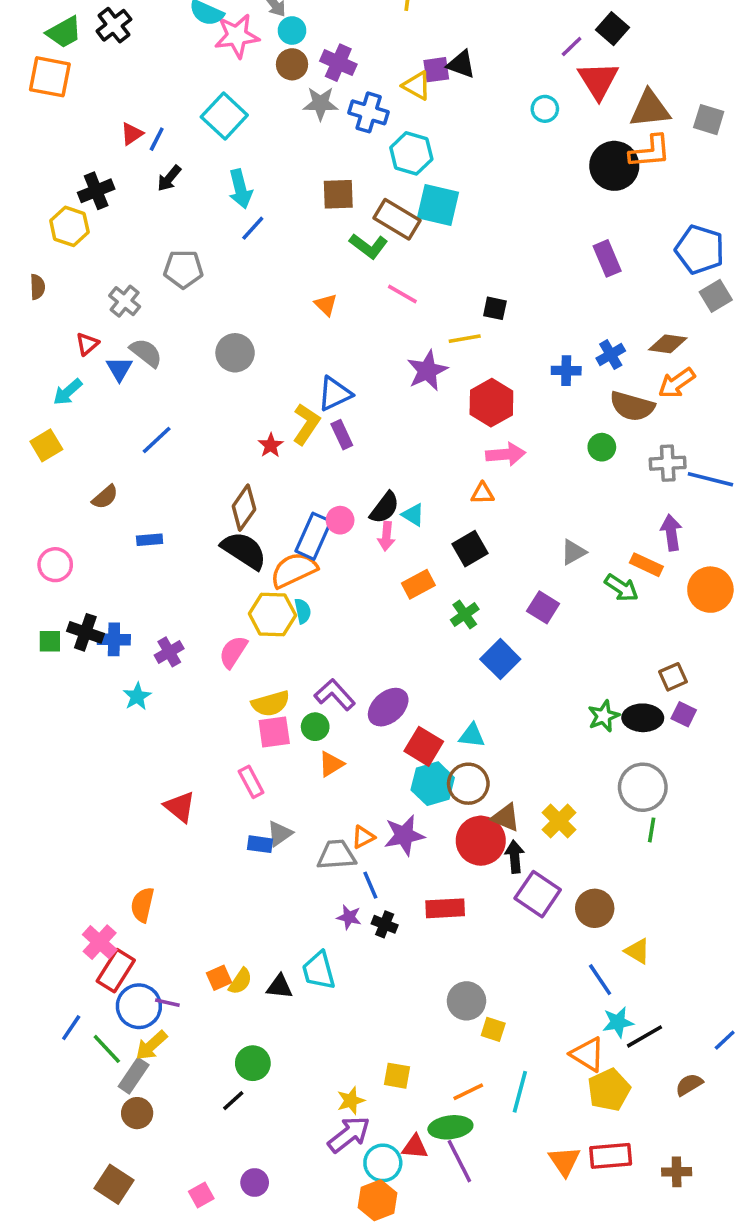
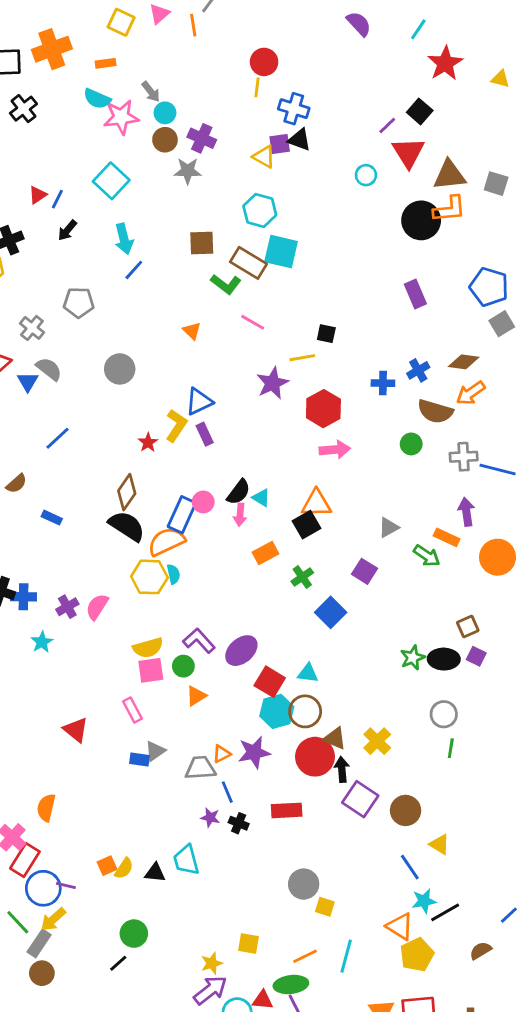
blue cross: (369, 112) -> (294, 109), moved
orange triangle: (483, 493) -> (316, 503), moved, size x1.6
blue rectangle: (150, 540) -> (52, 518), turned 30
pink semicircle: (233, 652) -> (97, 607), moved
gray circle: (643, 787) -> (444, 714), size x0.7

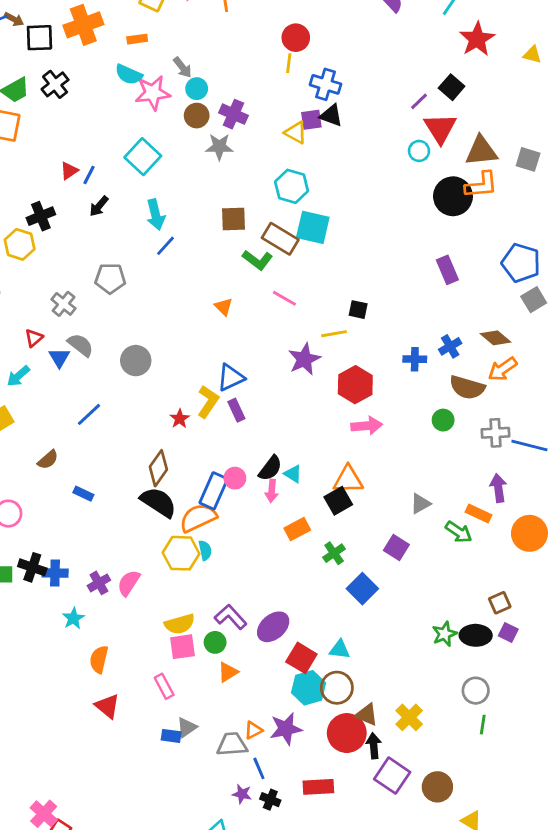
cyan circle: (366, 175) -> (419, 151), moved
brown diamond: (464, 362) -> (495, 338), turned 32
gray circle: (120, 369) -> (136, 361), moved
orange semicircle: (46, 808) -> (99, 659), moved

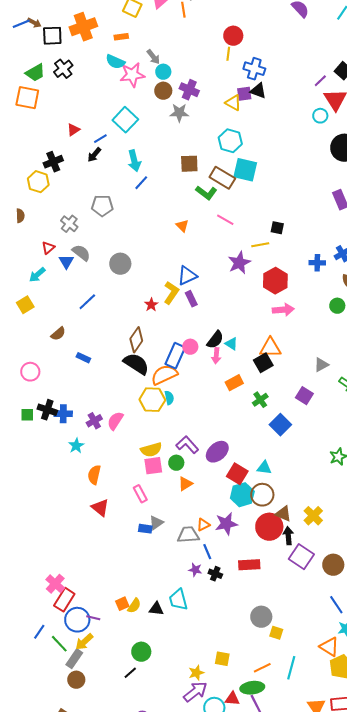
blue line: (89, 175) -> (100, 139), moved, turned 32

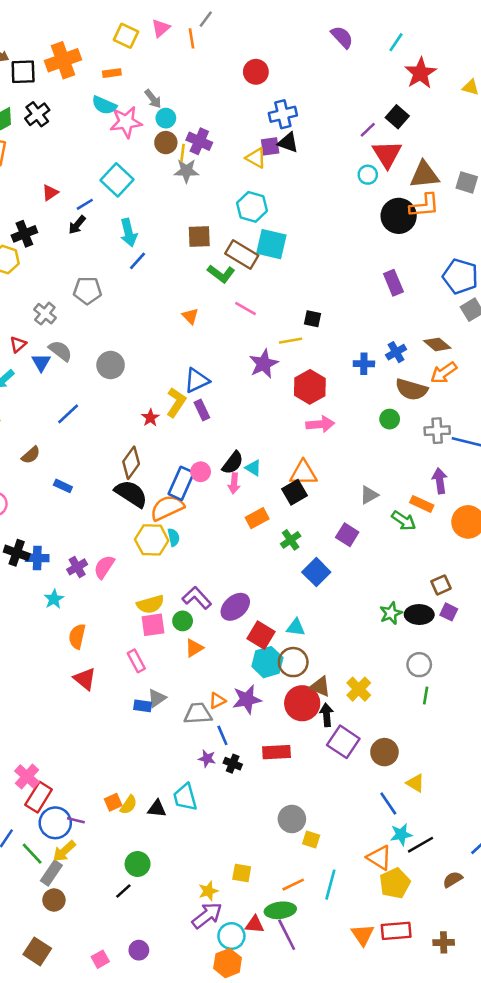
yellow line: (228, 54) -> (183, 153), moved
blue cross: (254, 69) -> (283, 114), turned -30

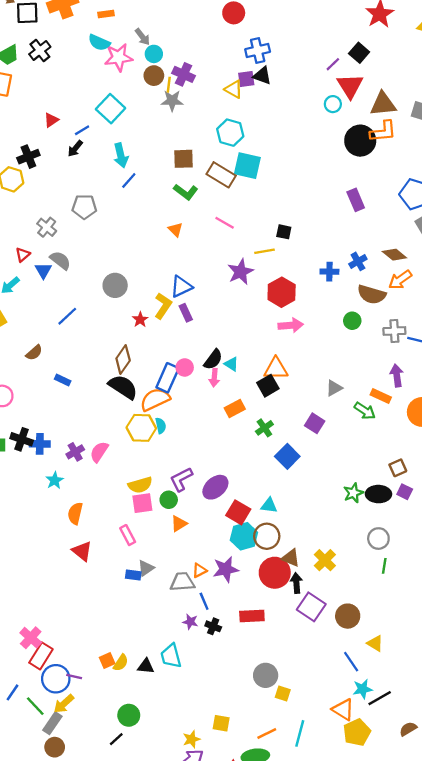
green L-shape: (221, 274) -> (186, 192), moved
gray circle: (111, 365) -> (115, 285), moved
purple L-shape: (197, 598) -> (181, 479), turned -75

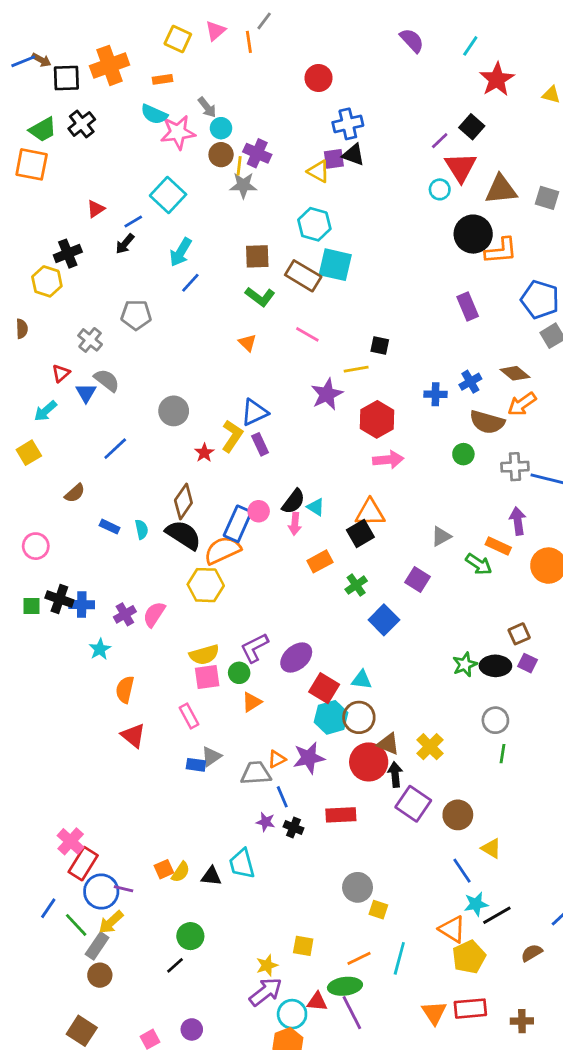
orange L-shape: (383, 131) -> (501, 251), moved
cyan arrow: (121, 155) -> (181, 252), turned 45
cyan semicircle: (161, 426) -> (142, 529), moved

